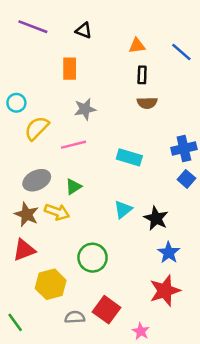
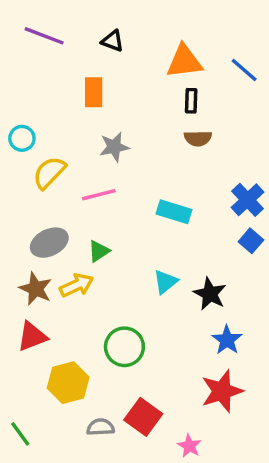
orange triangle: (137, 46) -> (184, 61), size x1.6
blue cross: (184, 148) -> (247, 200), turned -30
yellow arrow: (57, 212) -> (77, 285), turned -45

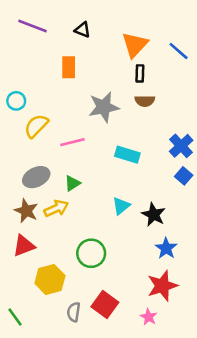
orange triangle: (184, 61) -> (135, 45), turned -40
gray star: (114, 147) -> (104, 107), moved, size x1.4
gray semicircle: (101, 427) -> (74, 312), turned -78
pink star: (189, 446) -> (149, 317), moved

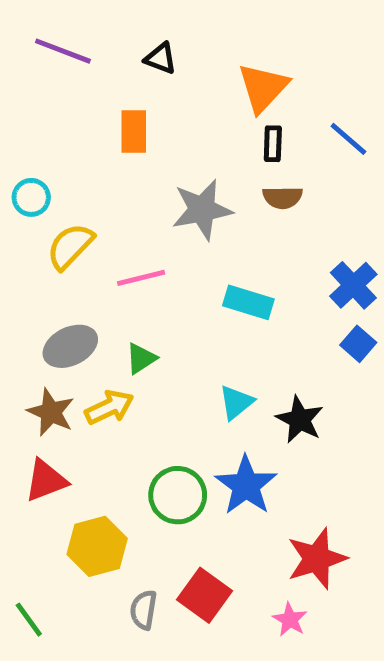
blue line: (179, 51) -> (348, 139), moved
blue star: (166, 248) -> (246, 485), moved, size x1.4

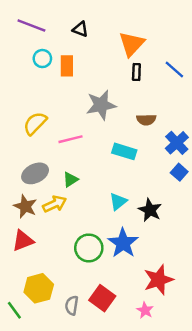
cyan circle: (31, 197) -> (42, 59), moved
brown semicircle: (283, 197) -> (146, 120), moved
yellow hexagon: (97, 546) -> (39, 288), moved

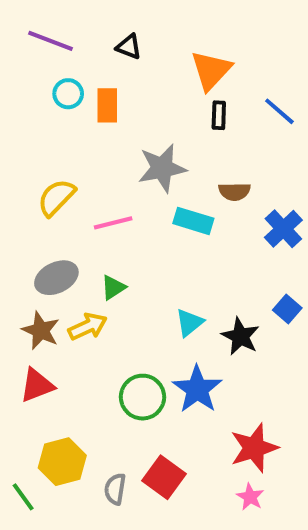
cyan rectangle: (124, 151) -> (193, 221), moved
blue square: (179, 172) -> (287, 309), moved
pink star: (145, 310) -> (250, 497), moved

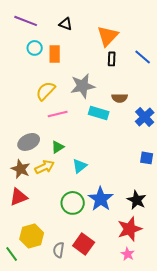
yellow semicircle: (56, 197) -> (46, 91), moved
blue square: (287, 309) -> (147, 158), turned -32
cyan triangle: (189, 323) -> (80, 166), moved
black star: (240, 336) -> (137, 200), moved

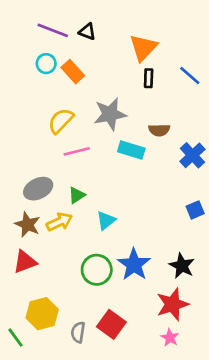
purple line: (26, 21) -> (53, 30), moved
orange rectangle: (55, 54) -> (73, 72), turned -42
blue square: (147, 158) -> (195, 210), turned -32

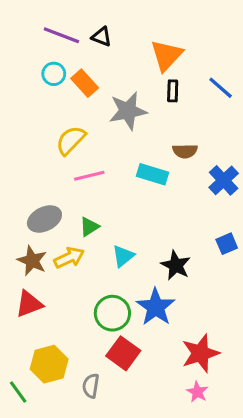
gray star: (110, 114) -> (128, 111), moved
black star: (182, 266) -> (176, 265), moved
red square: (111, 324) -> (123, 353), moved

